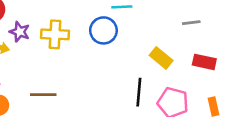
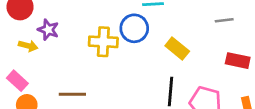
yellow cross: (55, 34) -> (103, 42), moved
yellow rectangle: (161, 58) -> (177, 48), moved

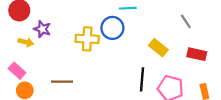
gray line: (224, 20) -> (186, 21), turned 64
yellow rectangle: (177, 48) -> (158, 48), moved

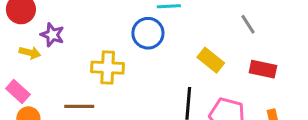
yellow cross: (87, 39) -> (108, 68), moved

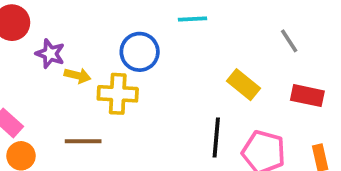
blue circle: (148, 33) -> (140, 52), moved
yellow arrow: (30, 53) -> (78, 76), moved

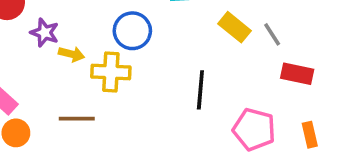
gray line: (289, 41) -> (272, 34), moved
yellow rectangle: (244, 85) -> (234, 27), moved
black line: (216, 138) -> (200, 90), moved

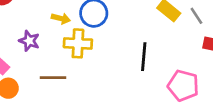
purple star: (45, 33) -> (29, 41), moved
yellow arrow: (71, 54) -> (61, 18), moved

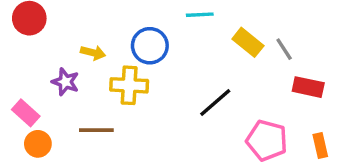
yellow arrow: (61, 18) -> (93, 53), moved
black line: (144, 57) -> (215, 103), turned 44

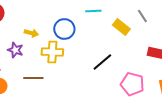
gray line: (284, 49) -> (142, 16), moved

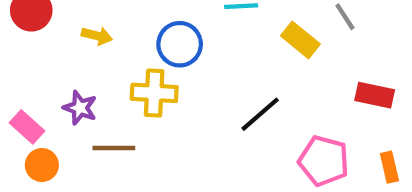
yellow arrow: (31, 33) -> (97, 36), moved
purple star: (15, 50) -> (80, 108), moved

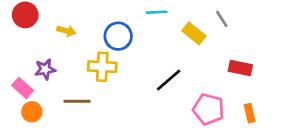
purple star: (80, 108) -> (45, 69), moved, turned -30

